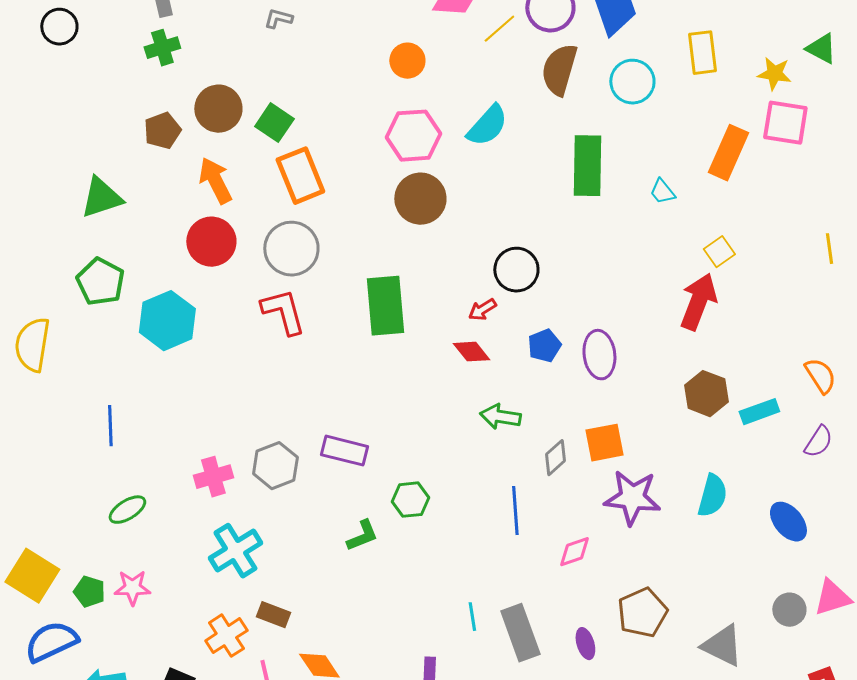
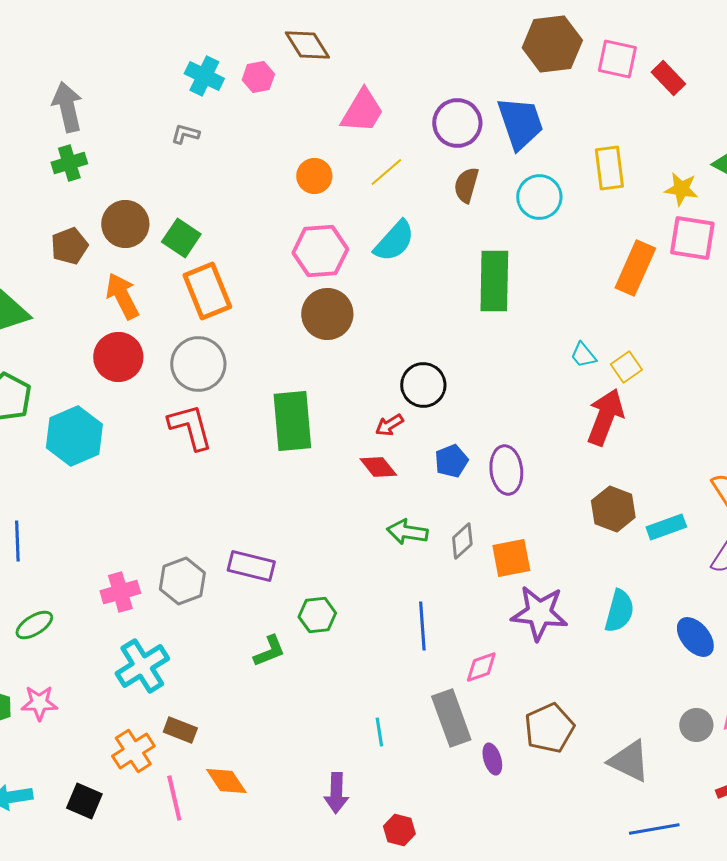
yellow line: (499, 29) -> (386, 172), moved
brown semicircle: (559, 70) -> (466, 185), size x0.7
cyan trapezoid: (662, 192) -> (583, 355), moved
gray diamond: (555, 458) -> (462, 541), moved
gray rectangle: (520, 633) -> (451, 718), moved

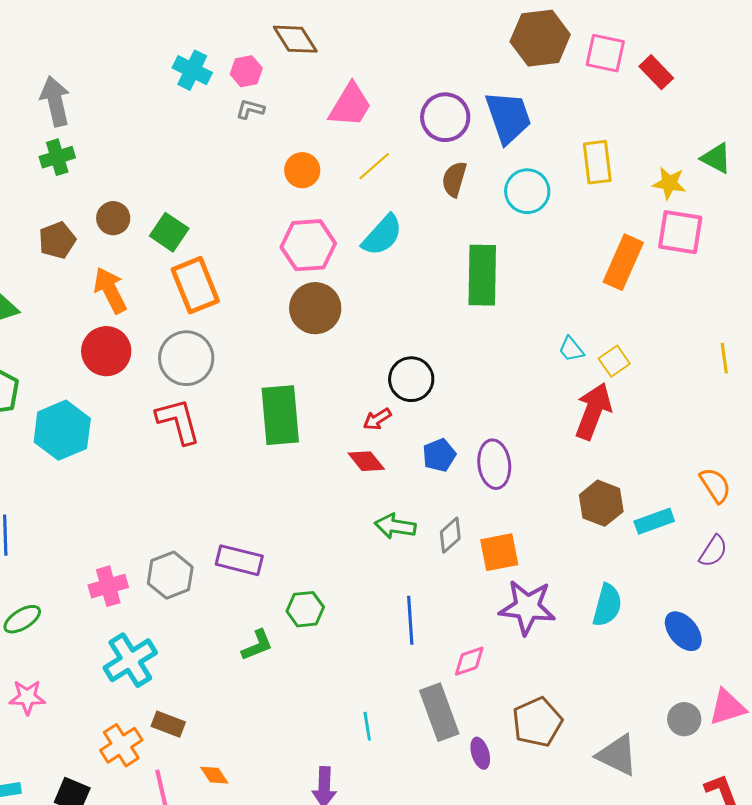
gray L-shape: (185, 134) -> (250, 109), moved
brown circle: (125, 224) -> (113, 218), size x0.7
orange diamond: (226, 781) -> (214, 775), size x0.7

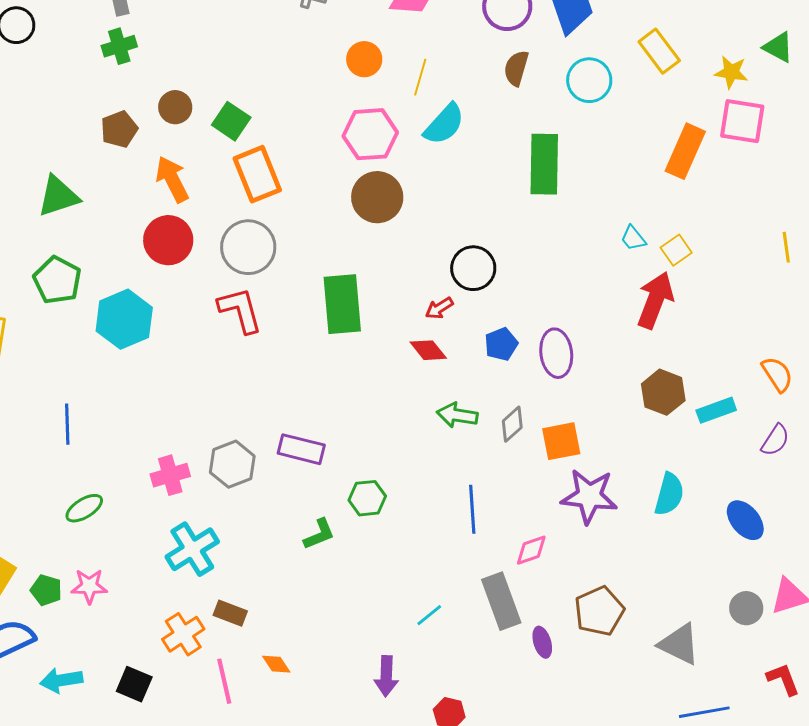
yellow rectangle: (597, 162) -> (659, 51), turned -30
yellow line: (374, 166) -> (420, 77), moved, turned -33
cyan line: (367, 726) -> (429, 615), turned 60

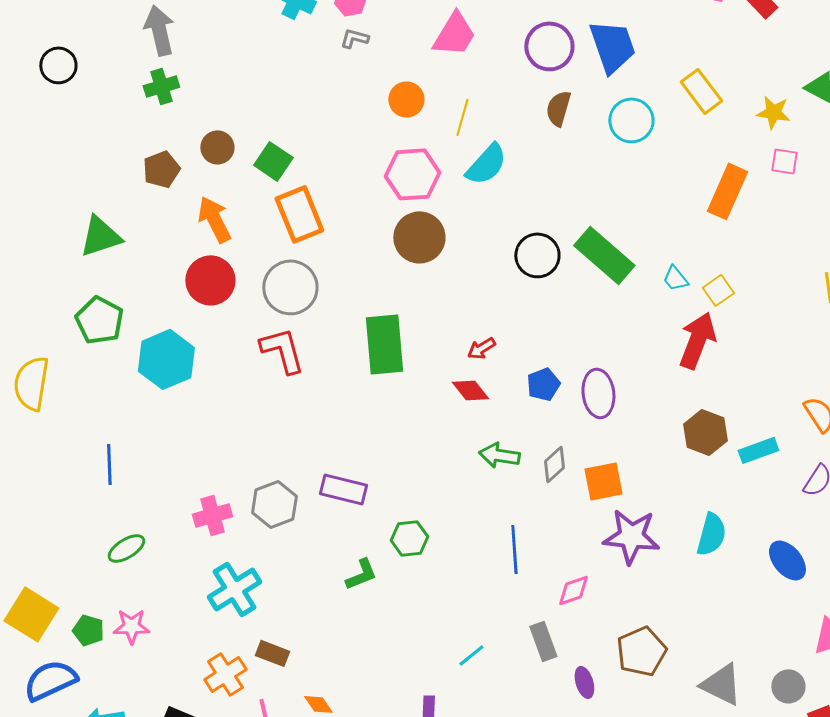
pink square: (742, 121) -> (784, 161), size x0.6
green rectangle: (544, 164) -> (604, 255), moved, turned -50
black circle: (473, 268) -> (537, 255), moved
gray rectangle: (501, 601) -> (543, 641), size x0.7
gray circle: (746, 608) -> (788, 686), moved

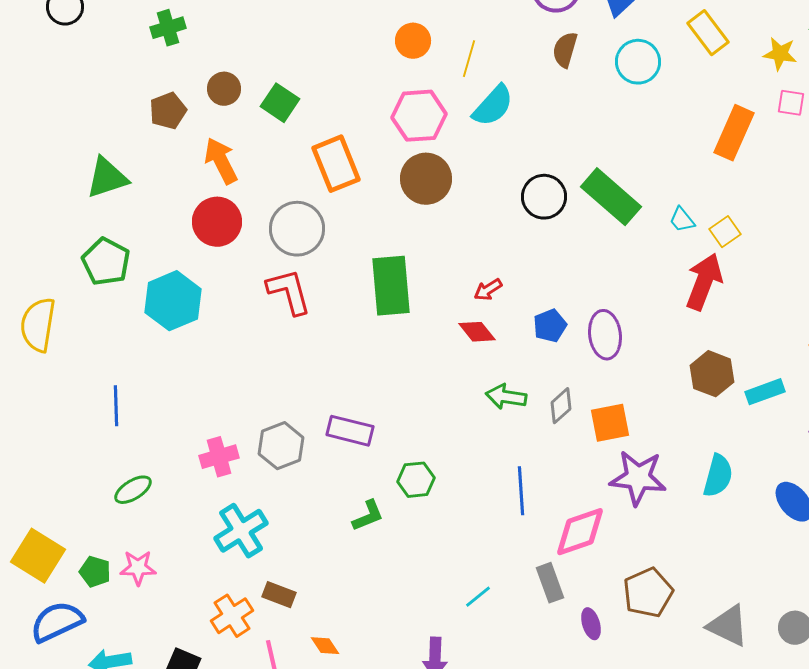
orange rectangle: (299, 214) -> (336, 164), moved
pink diamond: (573, 590) -> (580, 532), size x1.6

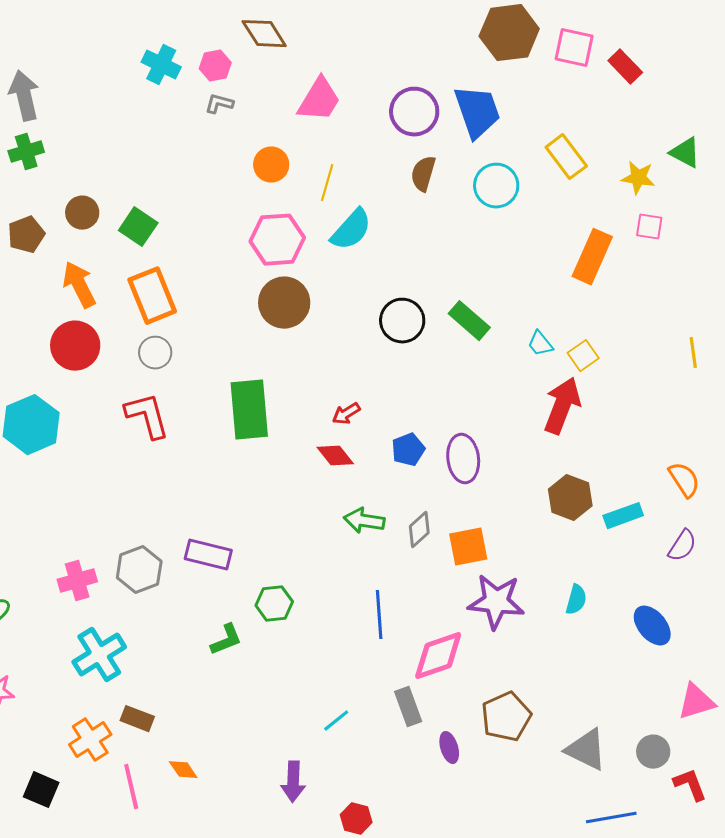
orange rectangle: (336, 164) -> (152, 296), moved
green rectangle: (611, 197) -> (469, 321), size x0.7
gray circle: (297, 229) -> (155, 353), size x0.6
cyan semicircle: (718, 476) -> (576, 600), size x0.7

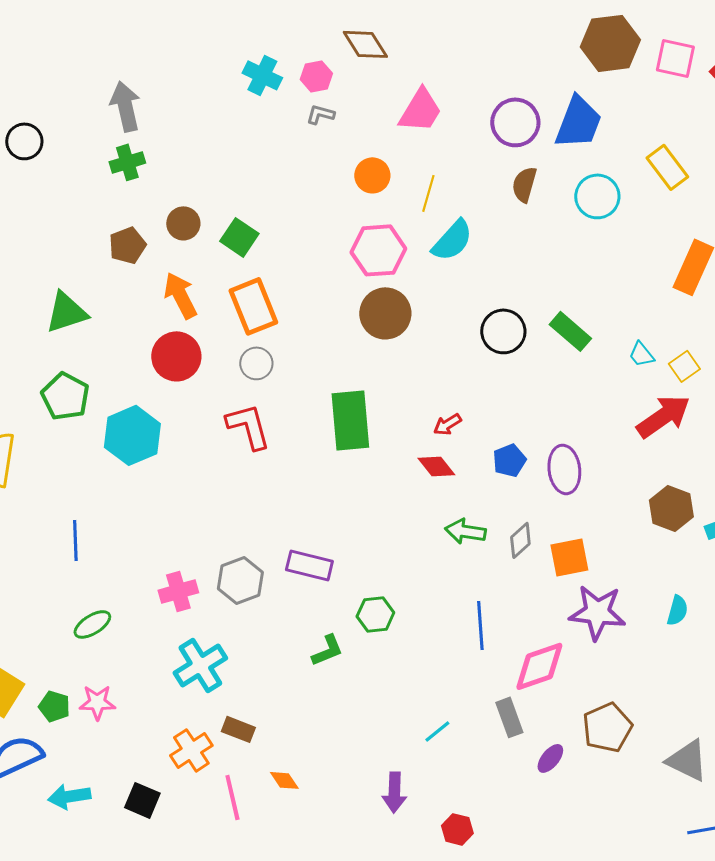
blue trapezoid: (477, 112) -> (578, 122), turned 40
red arrow: (562, 406) -> (663, 416), turned 34
purple ellipse: (449, 748) -> (550, 758), turned 56

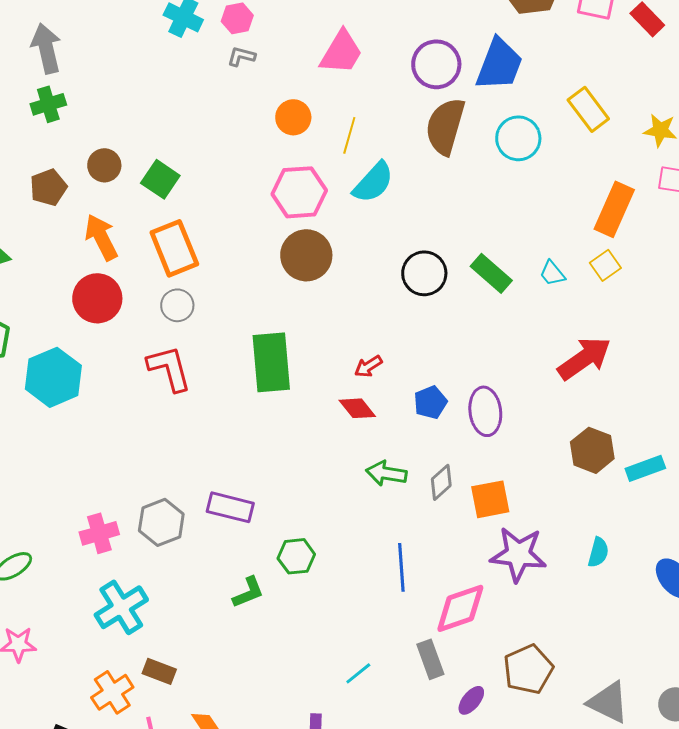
brown semicircle: (524, 184) -> (445, 126), size x1.6
cyan trapezoid: (641, 354) -> (552, 273), moved
yellow square: (684, 366) -> (605, 265), moved

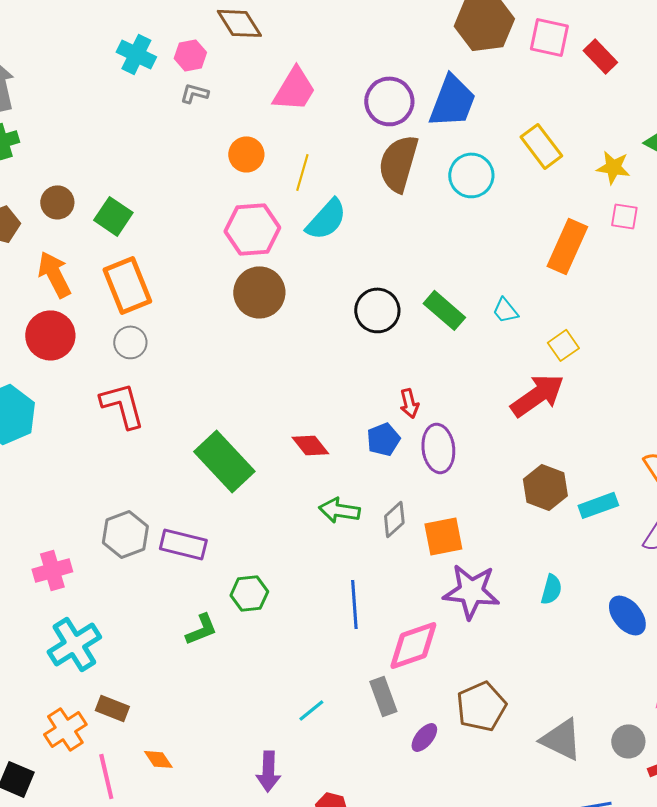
yellow square: (605, 265) -> (563, 345), moved
green rectangle: (271, 362) -> (224, 461), moved, turned -38
red arrow: (368, 366) -> (409, 403), moved, turned -72
gray hexagon: (161, 522) -> (125, 534), moved

